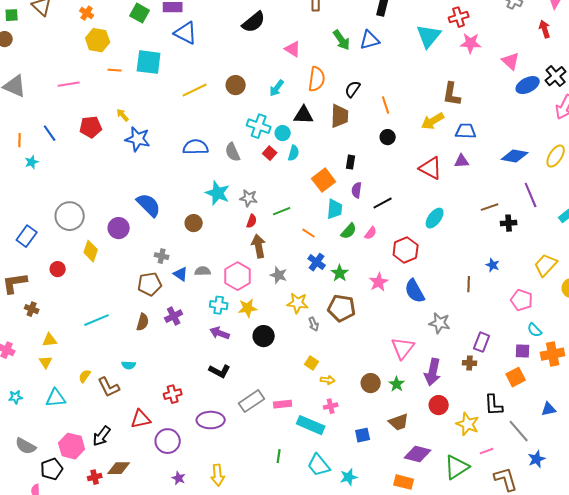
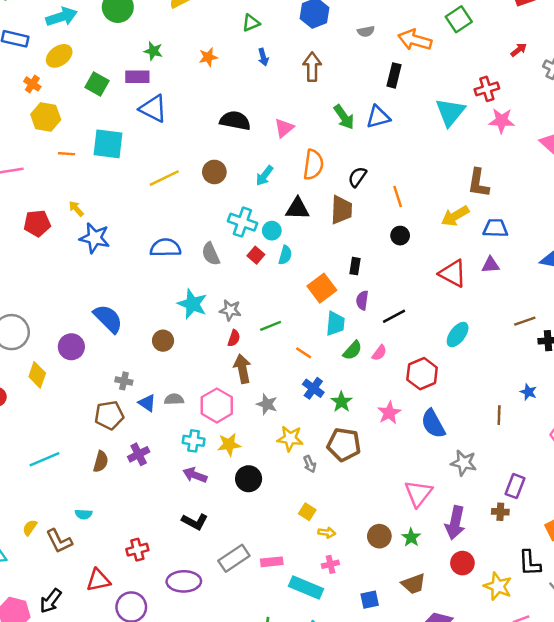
black semicircle: (254, 22) -> (235, 121), moved, turned -130
pink triangle: (293, 49) -> (284, 128), turned 48

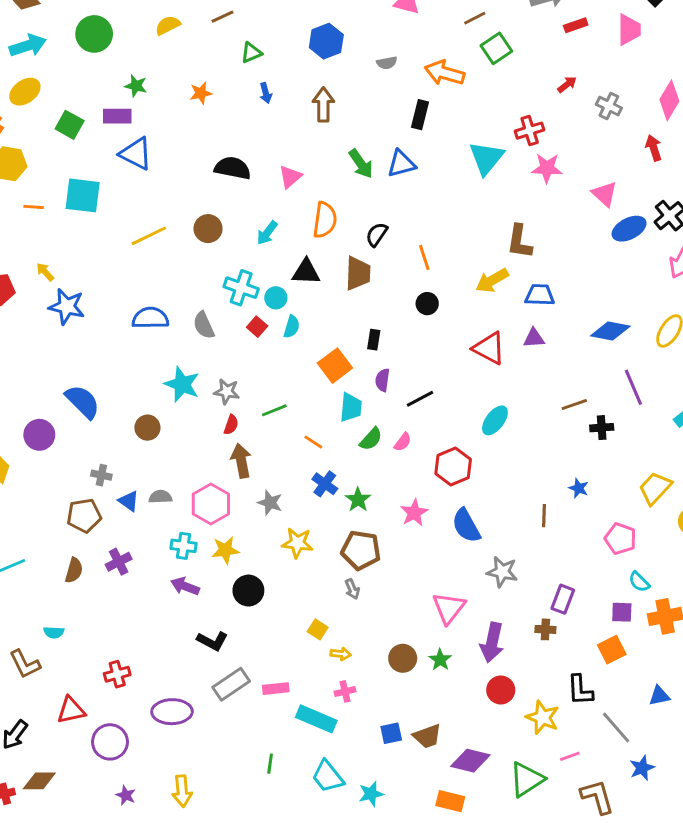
gray arrow: (310, 464) -> (352, 589), moved
black L-shape: (195, 522) -> (212, 641), moved
brown trapezoid: (414, 584) -> (427, 736), moved

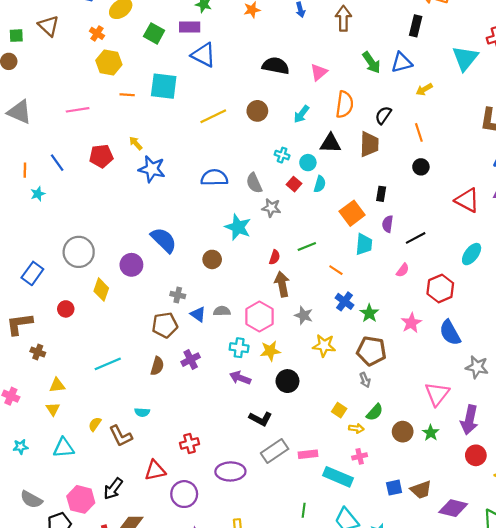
yellow arrow: (492, 281) -> (424, 89), moved, size x0.7
cyan cross: (241, 288) -> (282, 155), size x0.6
gray star: (227, 392) -> (271, 208), moved
green semicircle: (371, 439) -> (375, 412), moved

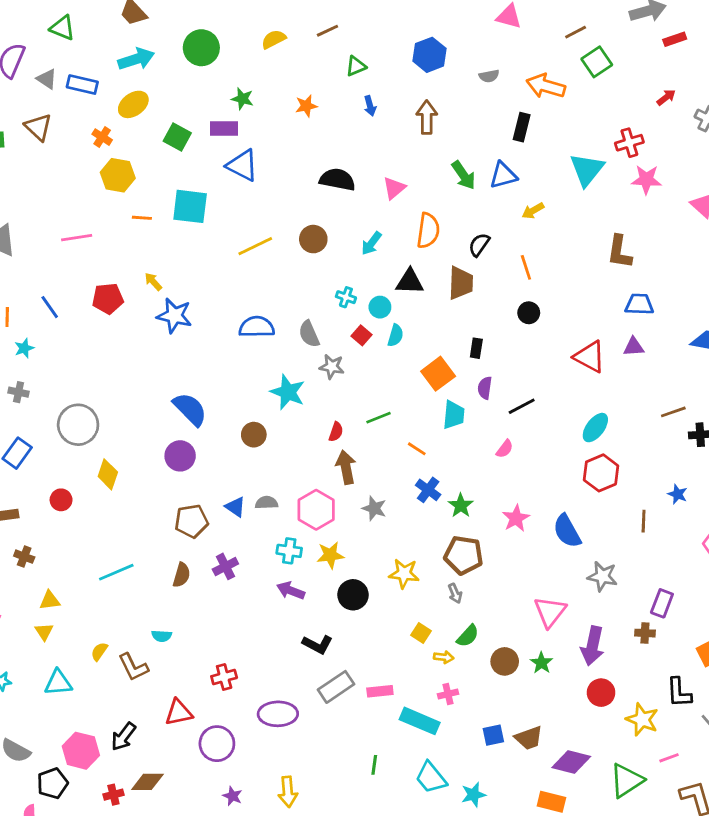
purple circle: (131, 265) -> (180, 456), moved
red hexagon: (440, 288) -> (601, 473), moved
gray cross: (178, 295) -> (19, 392), moved
yellow star: (324, 346) -> (404, 574), moved

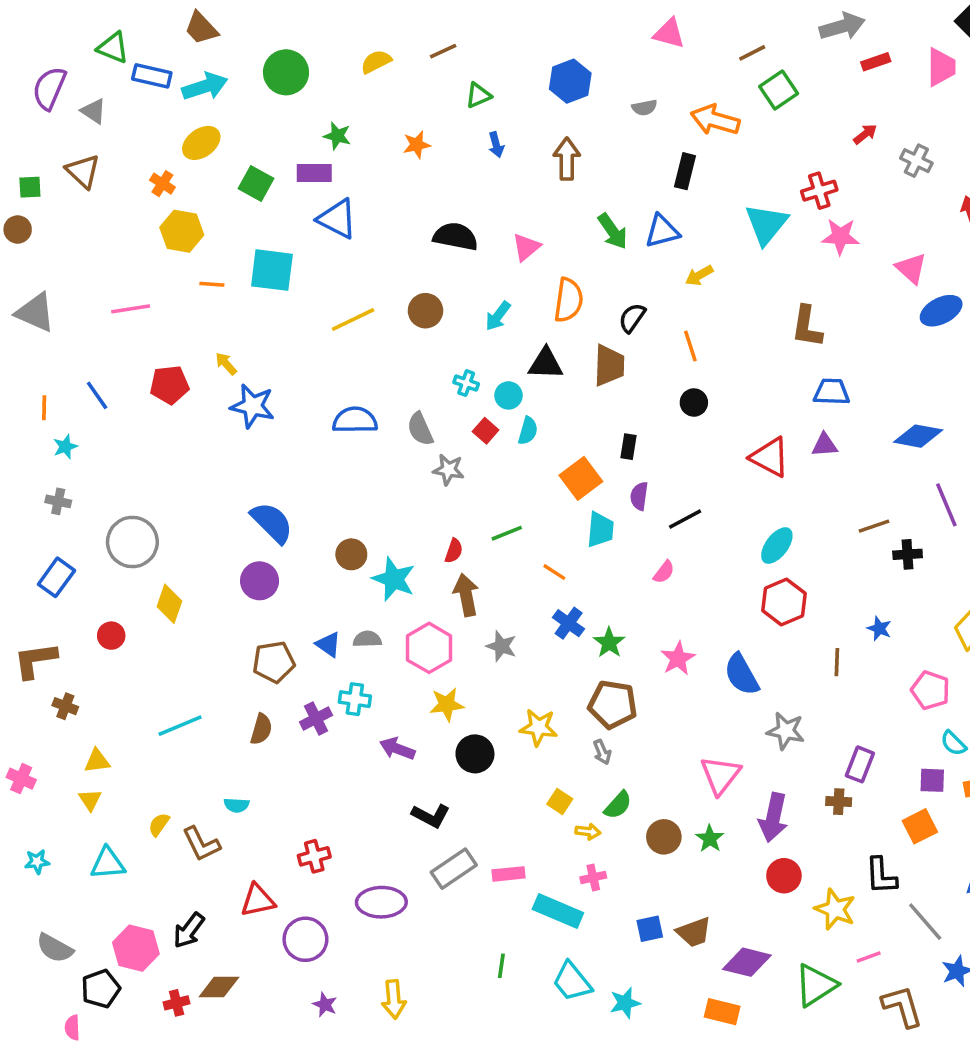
blue rectangle: (82, 85) -> (152, 76), moved
cyan star: (288, 392) -> (394, 579), moved
cyan cross: (289, 551) -> (355, 699), moved

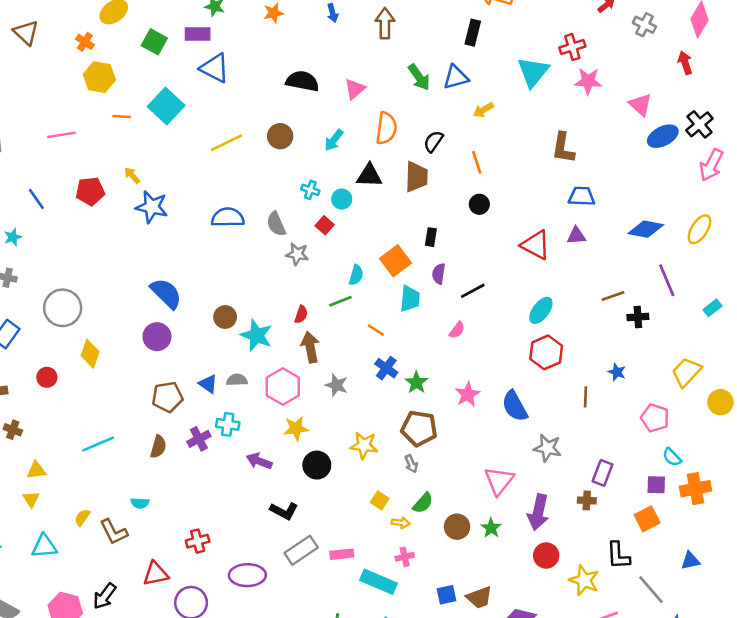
cyan square: (272, 270) -> (166, 106), turned 36
cyan semicircle: (528, 431) -> (356, 275), moved

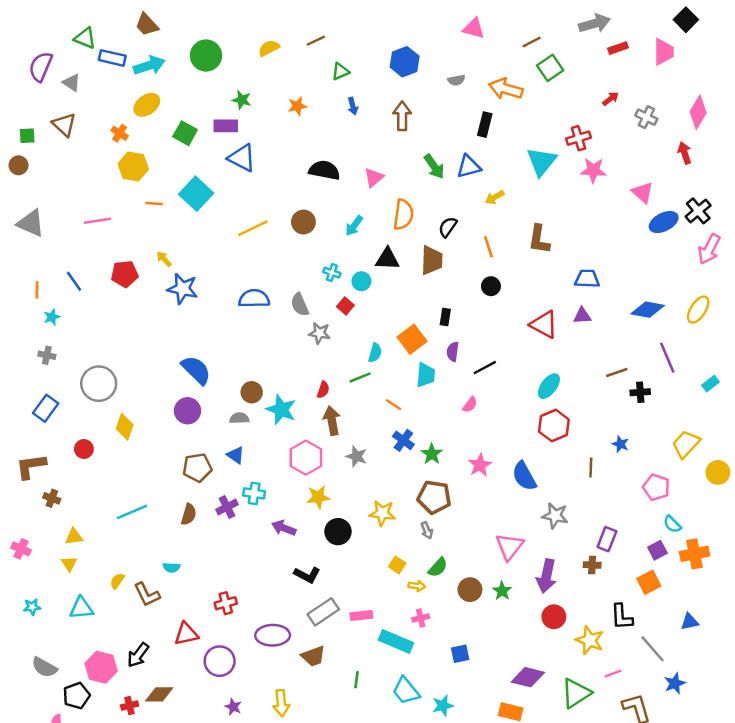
brown L-shape: (563, 148) -> (539, 239), moved
gray semicircle: (237, 380) -> (239, 418), moved
purple square: (656, 485) -> (657, 550), turned -30
brown trapezoid: (479, 597) -> (313, 656), moved

